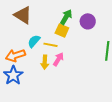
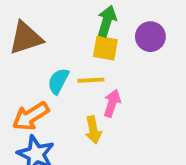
brown triangle: (23, 15) -> (26, 38), turned -36
purple circle: (88, 21) -> (150, 37), moved
yellow arrow: (45, 62) -> (93, 130), moved

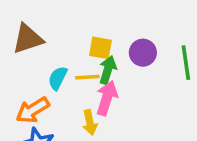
green arrow: (107, 21) -> (108, 70), moved
purple circle: (150, 37) -> (143, 53), moved
pink arrow: (112, 103) -> (107, 98), size x1.4

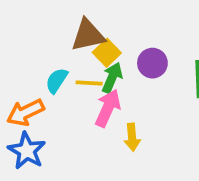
brown triangle: (28, 39) -> (88, 35), moved
yellow square: (100, 48) -> (107, 53), turned 30
yellow arrow: (90, 122) -> (132, 137), moved

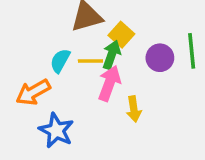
yellow square: (107, 53) -> (121, 35), moved
purple circle: (152, 63) -> (160, 58), moved
blue star: (27, 151) -> (56, 130), moved

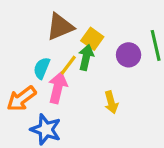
yellow line: (90, 61) -> (68, 65), turned -45
pink arrow: (109, 83) -> (58, 88), moved

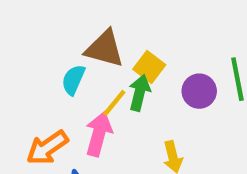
brown triangle: (60, 27) -> (105, 49), turned 36
cyan semicircle: (42, 68) -> (73, 80), moved

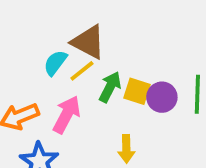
yellow square: (149, 67) -> (137, 91), moved, turned -32
yellow line: (114, 103) -> (82, 71), moved

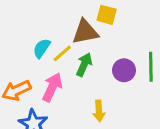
brown triangle: (88, 42) -> (85, 32), moved, turned -36
yellow square: (137, 91) -> (107, 15), moved

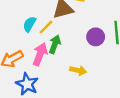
green arrow: (84, 64) -> (55, 44), moved
yellow arrow: (99, 111) -> (78, 70), turned -70

